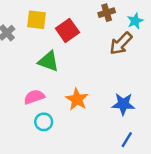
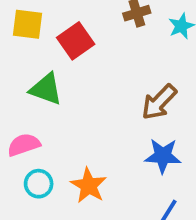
brown arrow: (121, 43) -> (159, 102), moved
orange star: (77, 99) -> (89, 186), moved

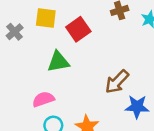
green triangle: (46, 89) -> (58, 62), turned -30
brown arrow: (159, 102) -> (117, 82), moved

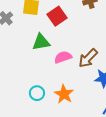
pink semicircle: (43, 99) -> (63, 57), moved

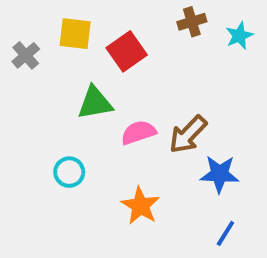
cyan circle: (37, 93) -> (69, 172), moved

